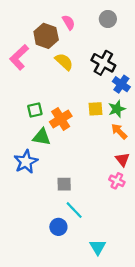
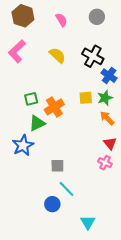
brown hexagon: (46, 36) -> (23, 16), moved
green triangle: (42, 137) -> (37, 123), turned -36

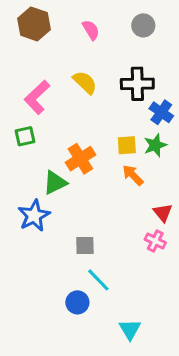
pink L-shape: (17, 51) -> (37, 97), moved
black cross: (93, 56) -> (137, 84), turned -30
green square: (31, 99) -> (25, 136), moved
orange arrow: (107, 118) -> (133, 175), moved

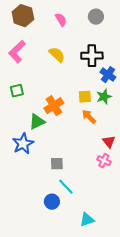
pink L-shape: (37, 97) -> (17, 52), moved
cyan triangle: (130, 329) -> (87, 220), turned 42

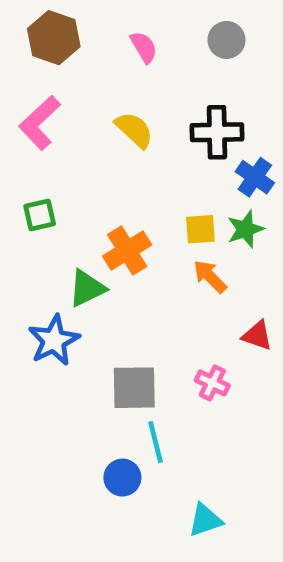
red triangle: (109, 142) -> (257, 336), turned -32
pink cross: (104, 161) -> (212, 383), moved
gray square: (57, 164) -> (134, 388), size x1.5
cyan line: (66, 187) -> (156, 442), turned 30

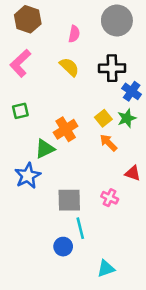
gray circle: (226, 40) -> (117, 20), size x1.6
pink semicircle: (144, 47) -> (74, 34), moved, turned 42
yellow square: (200, 229) -> (103, 118), turned -35

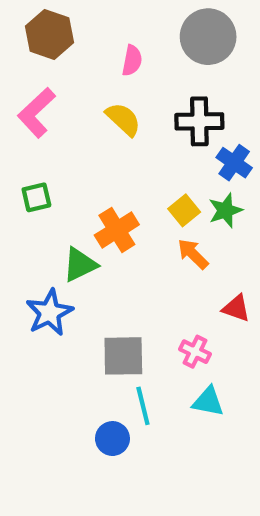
cyan triangle: (106, 269) -> (208, 402), moved, turned 30

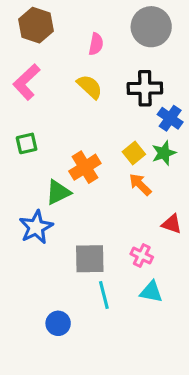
blue circle: (112, 439) -> (58, 323), moved

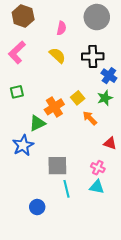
yellow square: (134, 153) -> (78, 98), moved
pink cross: (142, 255) -> (98, 168), moved

